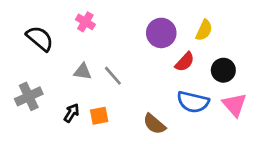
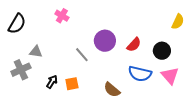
yellow semicircle: (204, 30) -> (178, 22), moved
purple circle: (161, 33) -> (105, 41), moved
black semicircle: (40, 38) -> (17, 24), moved, turned 80
gray triangle: (83, 72) -> (36, 52), moved

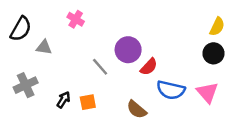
red semicircle: (134, 45) -> (149, 67), moved
black circle: (162, 51) -> (213, 53), moved
gray triangle: (36, 52) -> (44, 47), moved

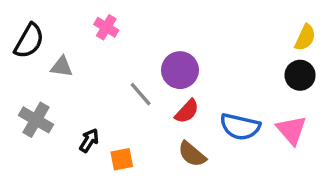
red semicircle: (149, 67) -> (187, 111), moved
gray cross: (26, 85) -> (36, 120), turned -35
orange square: (88, 102) -> (122, 159), moved

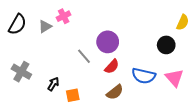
pink cross: (106, 27) -> (64, 16), turned 32
gray triangle: (62, 67) -> (45, 26), moved, turned -40
black circle: (300, 75) -> (166, 45), moved
brown semicircle: (192, 154) -> (115, 92), turned -78

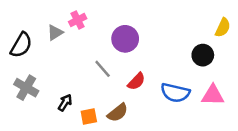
black semicircle: (17, 24) -> (21, 45), moved
purple circle: (108, 42) -> (125, 39), moved
pink triangle: (174, 78) -> (213, 95), turned -48
brown semicircle: (115, 92) -> (118, 113), moved

